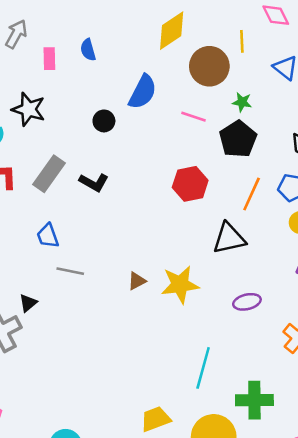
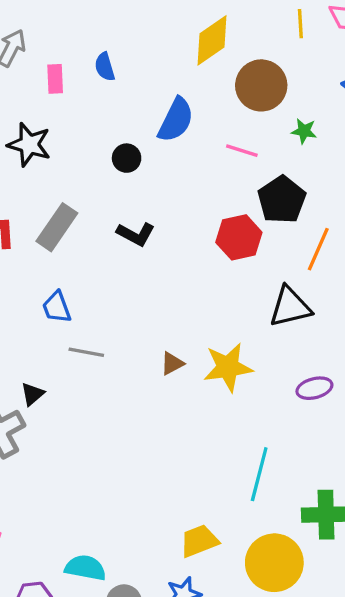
yellow line: (242, 41) -> (300, 24), moved
black pentagon: (238, 139) -> (282, 200), moved
black L-shape: (94, 182) -> (136, 234), moved

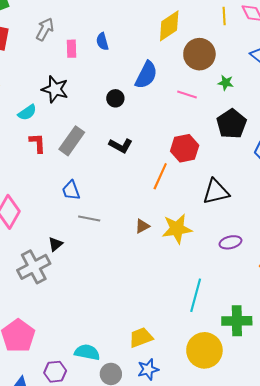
black pentagon: (282, 200) -> (231, 124), moved
orange line: (318, 249) -> (160, 176), moved
yellow trapezoid: (199, 541) -> (141, 338), moved

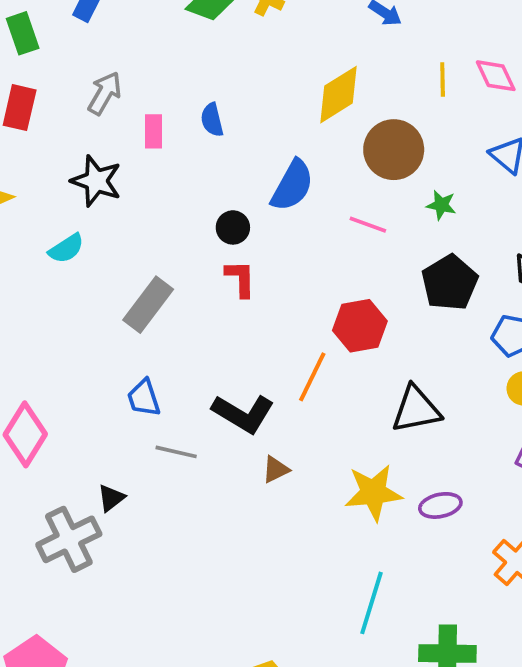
black star: (55, 89) -> (96, 181), moved
red L-shape: (37, 143) -> (240, 279), moved
black L-shape: (121, 146) -> (243, 413), moved, size x1.4
yellow star: (177, 229) -> (373, 493), moved

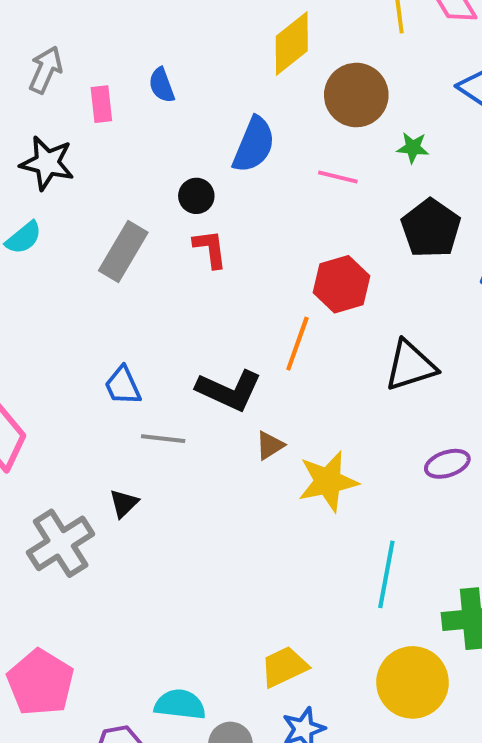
gray rectangle: (148, 305) -> (123, 251), moved
yellow star: (373, 493) -> (328, 481), moved
black triangle: (111, 498) -> (124, 503), moved

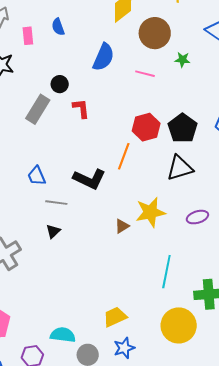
black circle: (196, 196) -> (60, 84), moved
black pentagon: (431, 228) -> (183, 128), moved
brown triangle: (270, 445) -> (122, 226), moved
yellow star: (328, 481) -> (150, 212), moved
black triangle: (124, 503) -> (53, 231), moved

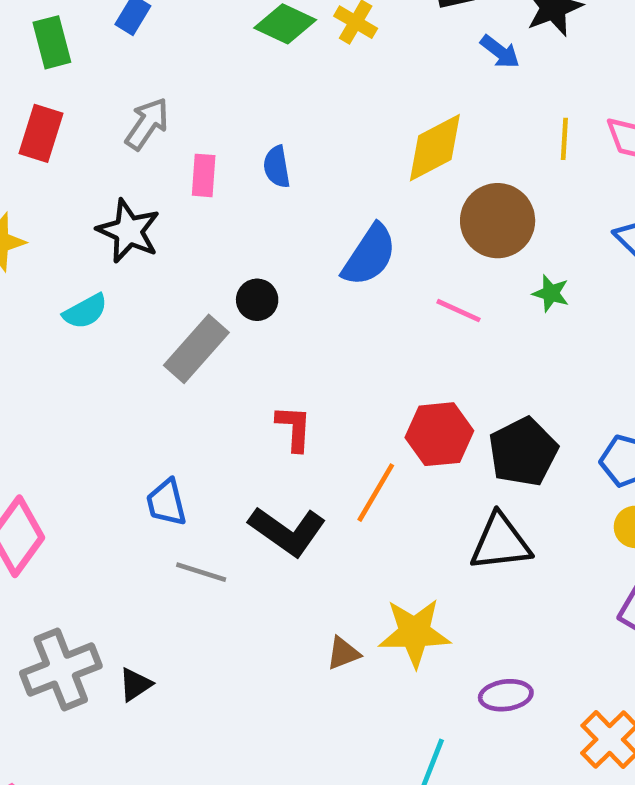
red L-shape: (81, 108) -> (294, 428), moved
purple ellipse: (197, 217) -> (506, 695), moved
black triangle: (53, 231) -> (135, 684), moved

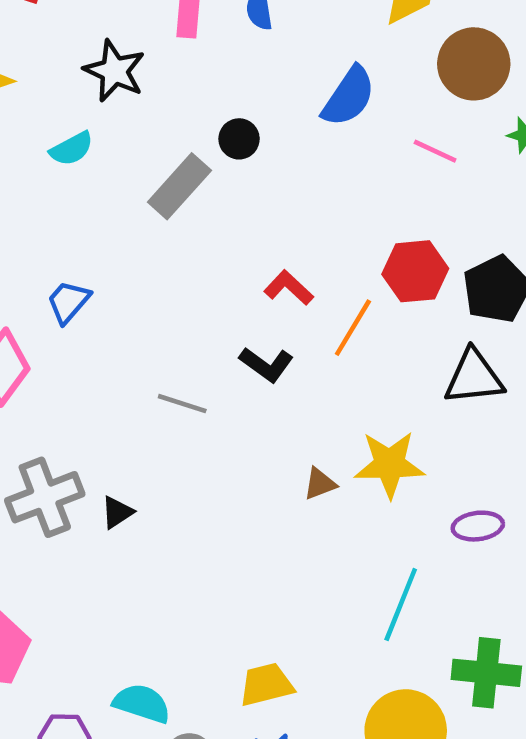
red L-shape: (294, 428) -> (289, 288), moved, turned -51
blue trapezoid: (166, 503) -> (68, 302), moved, turned 54
black L-shape: (287, 531) -> (266, 364), size x0.7

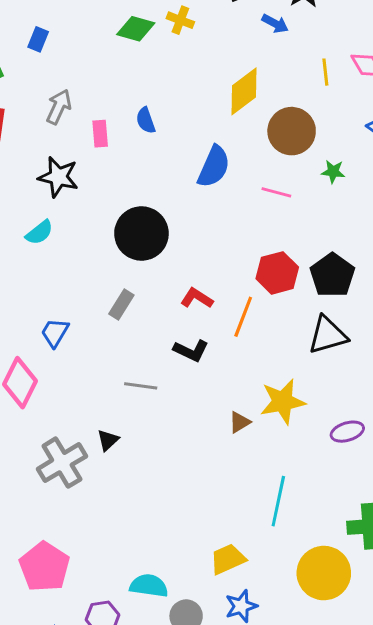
black circle: (239, 139) -> (141, 234), moved, size x2.0
gray rectangle: (179, 186) -> (121, 304), moved, size x0.7
black triangle: (117, 512) -> (108, 440), moved
cyan line: (401, 604) -> (278, 501), moved

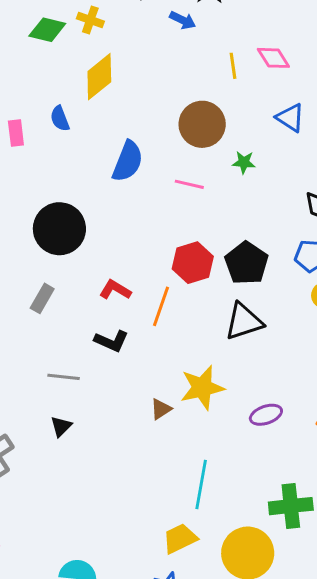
yellow diamond: (244, 91) -> (99, 77), moved
black triangle: (108, 440) -> (61, 426), moved
yellow trapezoid: (228, 559) -> (180, 538), moved

